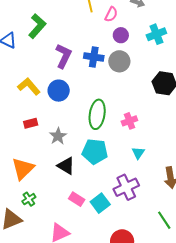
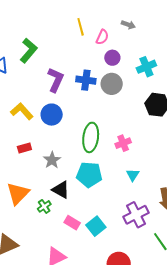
cyan cross: (156, 34) -> (146, 67), moved
purple cross: (126, 187) -> (136, 215), moved
green cross: (29, 199) -> (44, 206), moved

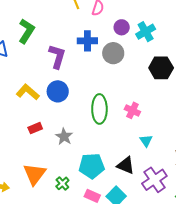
purple circle: (112, 58) -> (122, 27), moved
blue cross: (86, 80) -> (87, 41), moved
pink cross: (123, 143) -> (132, 110), turned -35
cyan pentagon: (89, 175) -> (92, 166), moved
black triangle: (61, 190) -> (126, 165), moved

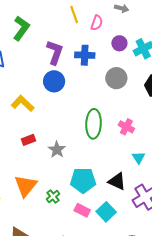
green L-shape: (27, 31) -> (21, 28), moved
gray circle: (113, 53) -> (116, 78), moved
purple L-shape: (57, 56) -> (55, 52), moved
blue circle: (58, 91) -> (54, 81), moved

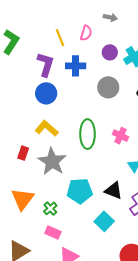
yellow line: (74, 14) -> (60, 38), moved
yellow L-shape: (23, 103) -> (47, 128), moved
red rectangle: (28, 140) -> (23, 153), turned -48
gray star: (57, 150) -> (52, 162), size x1.6
pink rectangle: (82, 210) -> (53, 233), moved

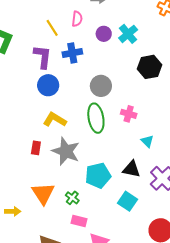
gray circle: (108, 87) -> (101, 86), moved

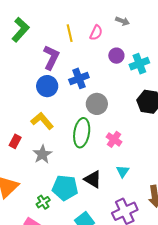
blue cross: (72, 53) -> (79, 78), moved, turned -30
gray star: (66, 151) -> (42, 154), size x0.7
black triangle: (131, 169) -> (93, 179), moved
green cross: (72, 198) -> (43, 202), moved

